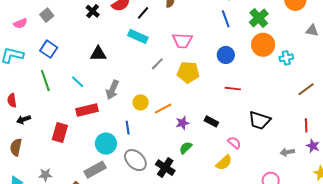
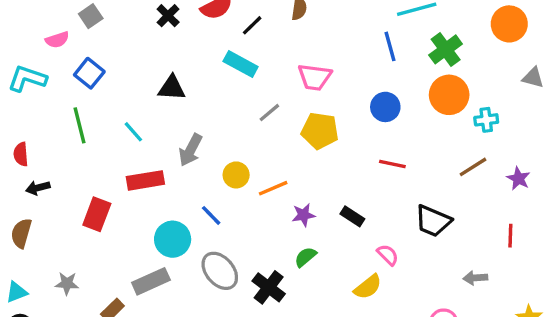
pink semicircle: (20, 23) -> (57, 40), moved
brown line: (306, 89) -> (473, 167), moved
blue line: (128, 128) -> (211, 215), turned -40
purple star: (313, 146) -> (518, 179), moved

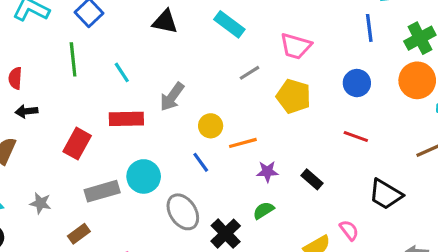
black triangle: (172, 88) -> (165, 22), moved
blue line: (211, 215) -> (201, 162), moved
pink semicircle: (388, 255) -> (349, 230), moved
gray rectangle: (151, 281) -> (102, 191), moved

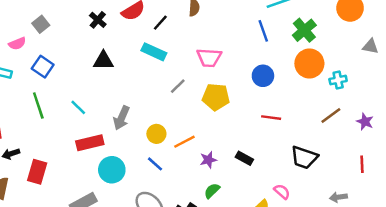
red rectangle: (77, 144) -> (37, 172), moved
cyan circle: (144, 176) -> (112, 170), moved

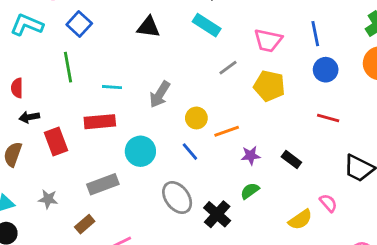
blue line: (263, 31) -> (315, 34), moved
cyan line: (78, 107) -> (112, 87), moved, turned -49
red rectangle: (90, 143) -> (100, 122), moved
red rectangle: (37, 172) -> (56, 142), turned -45

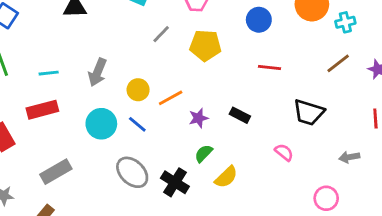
cyan circle: (140, 151) -> (101, 124), moved
yellow semicircle: (300, 220) -> (226, 177), moved

